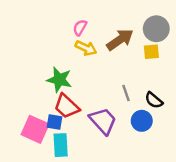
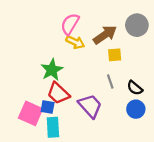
pink semicircle: (80, 28) -> (70, 24), size x1.5
yellow square: (151, 52) -> (115, 55), moved
green star: (59, 80) -> (52, 70), turned 30
blue circle: (142, 121) -> (136, 109), moved

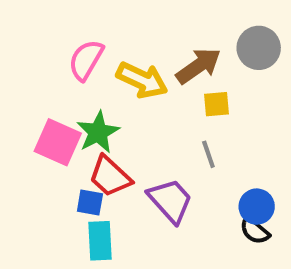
pink semicircle: (70, 24) -> (86, 60), moved
yellow arrow: (75, 42) -> (142, 80), size x1.4
black semicircle: (135, 88) -> (255, 231), moved
pink square: (31, 113) -> (58, 142), moved

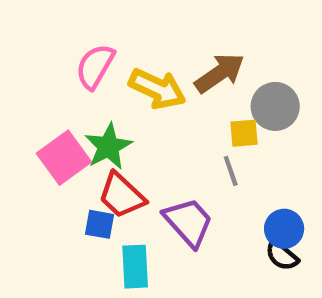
gray circle: (259, 48) -> (275, 106), moved
yellow square: (216, 104) -> (244, 133), moved
pink square: (58, 142) -> (64, 158), turned 30
cyan rectangle: (100, 241) -> (135, 267), moved

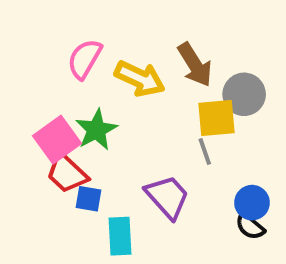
brown arrow: (220, 73) -> (195, 65), turned 93
yellow square: (244, 133) -> (217, 118), size x1.5
red trapezoid: (122, 195) -> (67, 173), moved

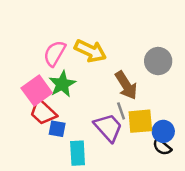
pink semicircle: (85, 59) -> (55, 53), moved
brown arrow: (195, 65) -> (126, 85), moved
yellow square: (217, 118) -> (140, 121), moved
gray line: (205, 151) -> (121, 111), moved

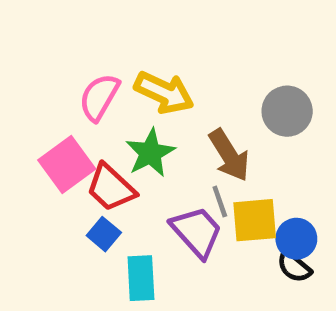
green star: (62, 84) -> (150, 153), moved
red trapezoid: (43, 112) -> (111, 188), moved
blue square: (57, 129) -> (104, 234), turned 30

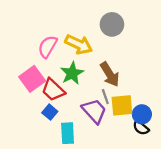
gray circle: (287, 111) -> (112, 24), moved

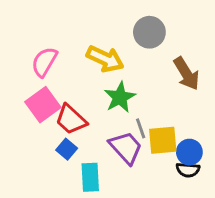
pink semicircle: (48, 47) -> (44, 62), moved
green star: (72, 73) -> (120, 97), moved
brown arrow: (110, 74) -> (186, 74), moved
black semicircle: (141, 128) -> (188, 170), turned -35

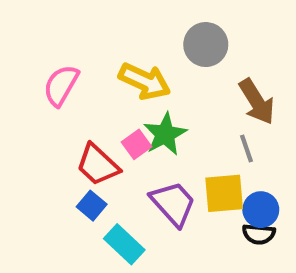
pink square: (43, 105) -> (136, 144), moved, size x0.6
gray line: (141, 128) -> (247, 148), moved
cyan rectangle: (90, 177) -> (124, 244), turned -44

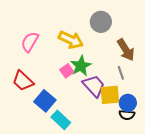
red trapezoid: (98, 165) -> (23, 81), moved
purple trapezoid: (173, 203) -> (94, 86), moved
blue square: (92, 206) -> (45, 101), size x1.5

